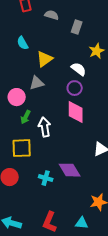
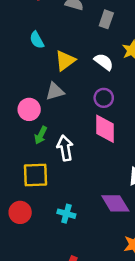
white semicircle: (79, 69) -> (104, 62), moved
purple diamond: (70, 170) -> (115, 203), moved

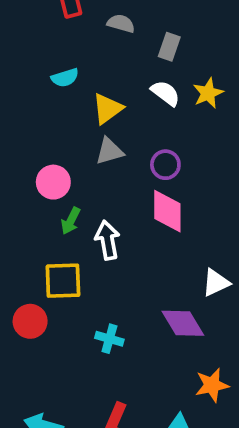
cyan semicircle: (37, 40) -> (65, 78), turned -78
white semicircle: (104, 62) -> (165, 93), moved
gray triangle: (55, 91) -> (109, 151), moved
red circle: (20, 212) -> (30, 321), moved

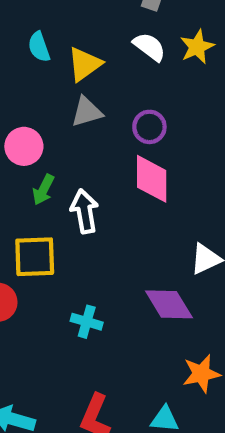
cyan semicircle: (65, 78) -> (39, 47), moved, turned 88

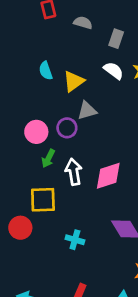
gray triangle: (87, 112) -> (87, 111), moved
purple circle: (149, 127) -> (67, 128), moved
pink diamond: (152, 179) -> (108, 176), moved, turned 72

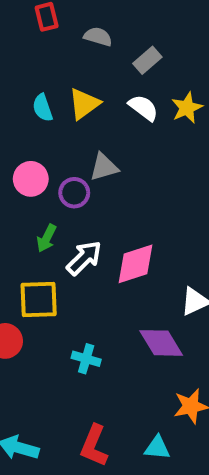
gray rectangle: (116, 39) -> (147, 60), turned 30
yellow triangle: (74, 81) -> (84, 104), moved
pink circle: (36, 132) -> (31, 179), moved
white arrow: (74, 172) -> (84, 258), turned 55

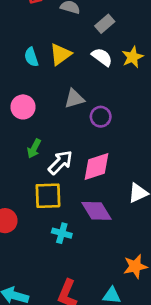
purple circle: (74, 193) -> (101, 117), moved
yellow square: (39, 299) -> (48, 196), moved
purple diamond: (161, 343) -> (96, 211), moved

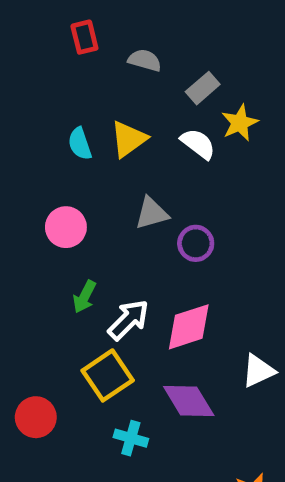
yellow star: (133, 57) -> (240, 123), moved
yellow square: (48, 196) -> (108, 375), turned -32

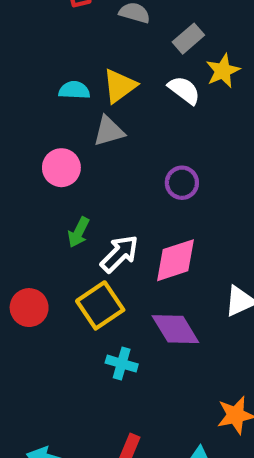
cyan semicircle: (80, 144) -> (74, 90), turned 112
gray triangle: (152, 213) -> (109, 131), moved
red circle: (36, 417) -> (29, 308), moved

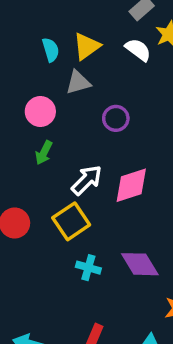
cyan semicircle: (74, 90) -> (51, 50), turned 70
purple circle: (182, 183) -> (116, 118), moved
green arrow: (79, 232) -> (44, 153), moved
purple diamond: (175, 329) -> (140, 264), moved

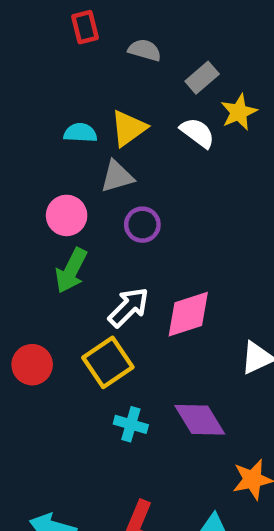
cyan semicircle: (51, 50) -> (80, 133), turned -70
purple circle: (116, 118) -> (142, 225), moved
green arrow: (44, 153) -> (71, 271), size x1.4

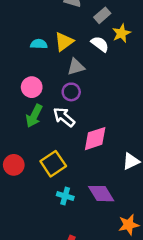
gray triangle: (117, 176) -> (76, 67), moved
white arrow: (129, 307) -> (64, 117), moved, turned -95

